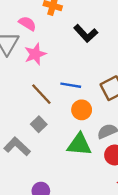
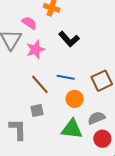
black L-shape: (86, 33) -> (69, 39), moved
gray square: (39, 124) -> (37, 111), turned 32
gray L-shape: (17, 146) -> (18, 129), turned 45

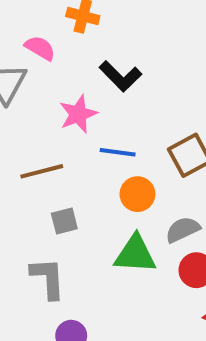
pink star: (35, 50) -> (78, 114), moved
brown line: (40, 84) -> (42, 171), moved, turned -60
gray L-shape: (18, 129) -> (48, 278), moved

